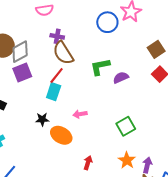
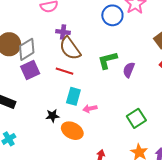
red line: (57, 75) -> (64, 71), turned 72
purple semicircle: (121, 78) -> (129, 70), turned -42
cyan rectangle: (54, 92) -> (73, 96), moved

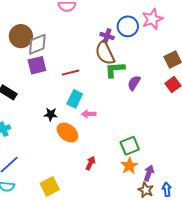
purple cross: (63, 32) -> (107, 36), moved
brown semicircle: (70, 48) -> (105, 53), moved
red line: (64, 71) -> (71, 73), turned -42
green square: (136, 118) -> (130, 146), moved

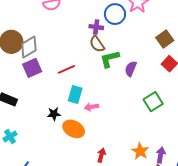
brown semicircle: (105, 53) -> (97, 44), size x0.7
green square: (130, 146) -> (153, 102), moved

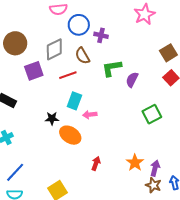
blue circle: (115, 14) -> (79, 25), moved
brown semicircle: (97, 44) -> (82, 56), moved
gray diamond: (29, 47) -> (54, 49), moved

